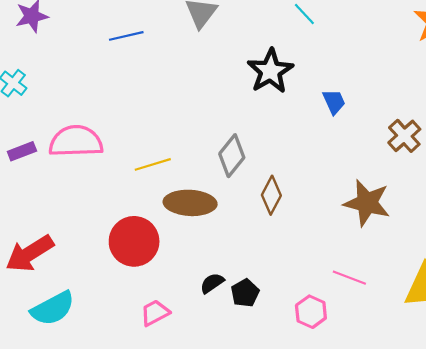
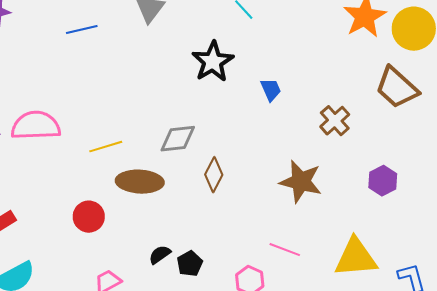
gray diamond: (232, 156) -> (178, 139), turned 45
red circle: (134, 241) -> (89, 217), size x0.7

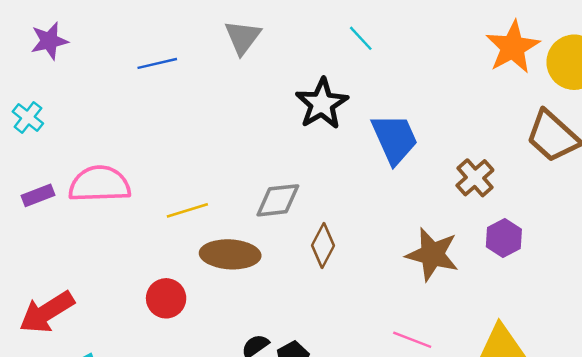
blue trapezoid: (271, 90) -> (395, 139), size x1.8
purple hexagon: (383, 181) -> (504, 238), moved

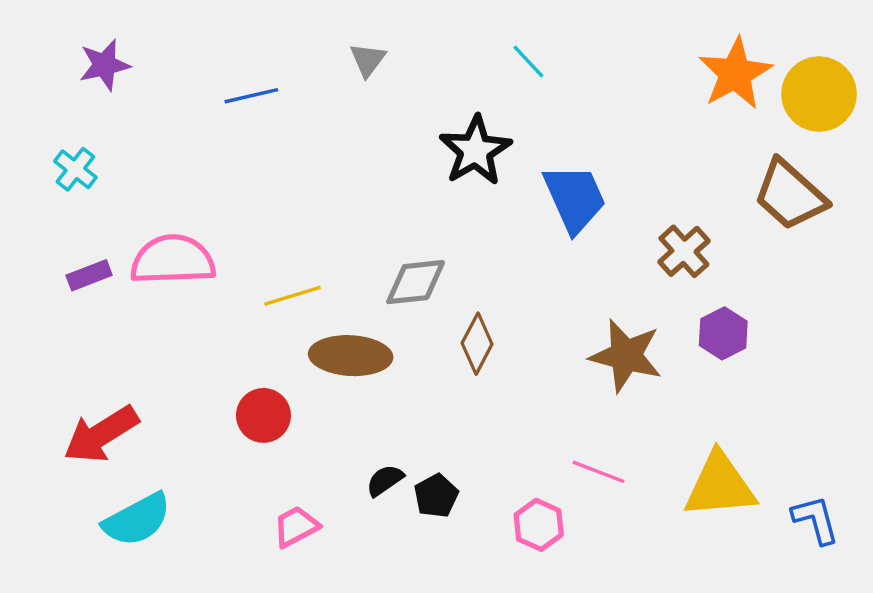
gray triangle: (243, 37) -> (368, 60), size x0.7

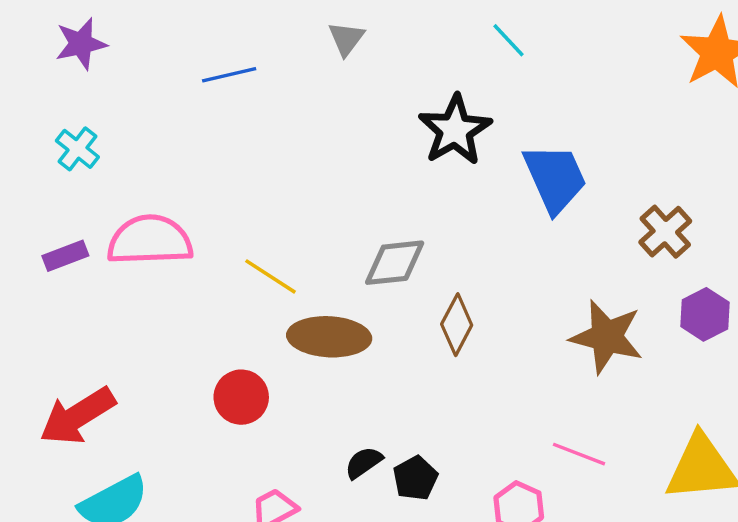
cyan cross: (75, 169) -> (77, 149), moved
yellow line: (292, 296) -> (271, 276), turned 50

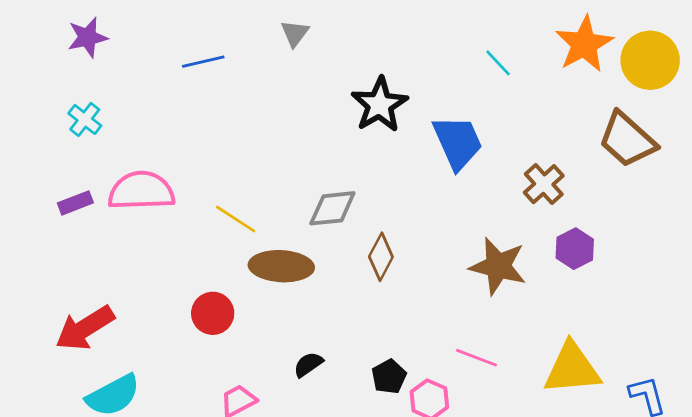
cyan line: (508, 40) -> (498, 63), moved
black pentagon: (415, 478) -> (389, 377), moved

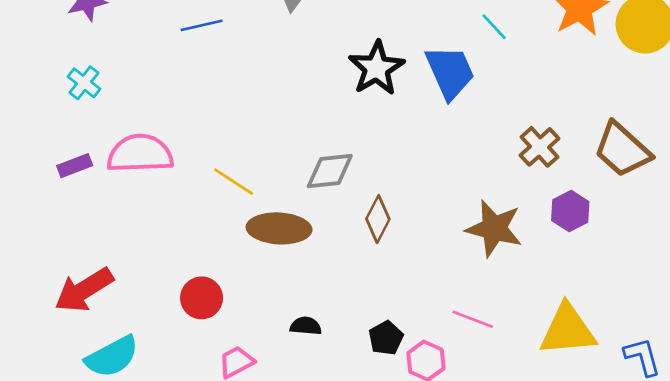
brown trapezoid: (627, 140) -> (622, 150), moved
blue trapezoid: (458, 142) -> (450, 72), moved
red circle: (213, 313) -> (202, 298), moved
black semicircle: (308, 364) -> (306, 326), turned 40

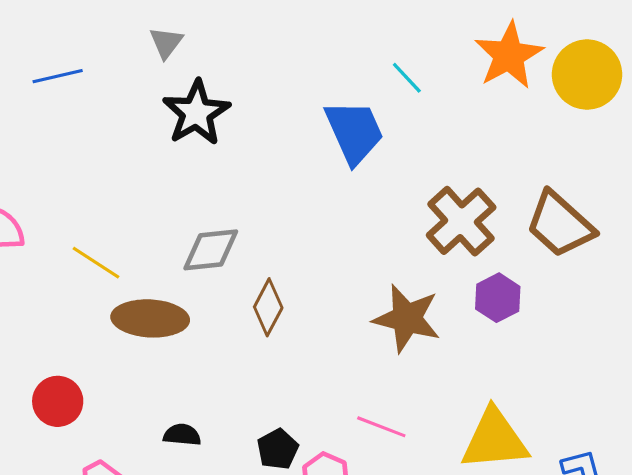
black star: (377, 68) -> (196, 113), moved
brown cross: (540, 147) -> (461, 221), size x1.4

